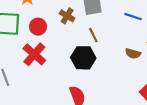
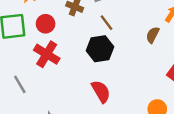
brown semicircle: (133, 54) -> (153, 35), turned 112

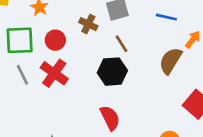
brown semicircle: (153, 35) -> (170, 61), size x1.5
gray line: (20, 84) -> (22, 75), moved

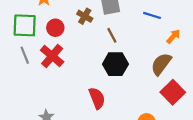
brown semicircle: (170, 61) -> (161, 64), moved
black hexagon: (112, 72) -> (115, 64), moved

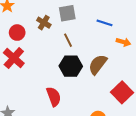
orange arrow: (173, 36) -> (123, 42), turned 64
brown semicircle: (161, 64) -> (98, 64), moved

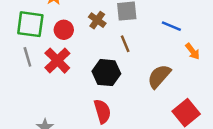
orange arrow: (123, 42) -> (193, 51), turned 32
black hexagon: (71, 66) -> (106, 73), moved

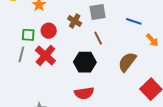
green square: (30, 24) -> (28, 35), moved, size x0.6
gray line: (27, 57) -> (21, 54), turned 35
red semicircle: (102, 111) -> (84, 93), turned 102

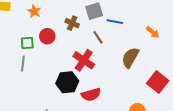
blue line: (134, 21) -> (115, 22), moved
red cross: (45, 55) -> (84, 60), moved
black hexagon: (85, 62) -> (67, 82), moved

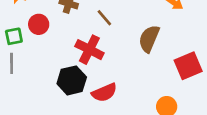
red square: (158, 82) -> (188, 66), turned 35

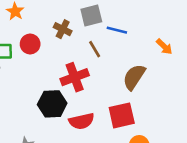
red cross: (89, 50) -> (75, 77), turned 32
red square: (188, 66) -> (122, 115), moved

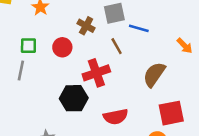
red circle: (30, 44) -> (62, 47), moved
red square: (122, 115) -> (171, 113), moved
red semicircle: (82, 121) -> (116, 117), moved

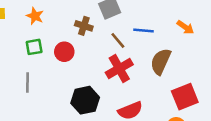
blue line: (139, 28) -> (143, 30), moved
green square: (28, 46) -> (34, 47), moved
red cross: (96, 73) -> (119, 68), moved

